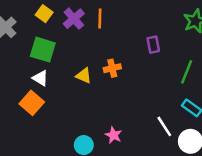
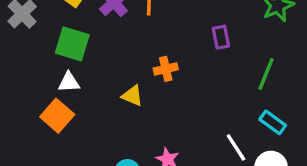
yellow triangle: (84, 76) -> (132, 96), moved
white triangle: (40, 78) -> (69, 82), turned -35

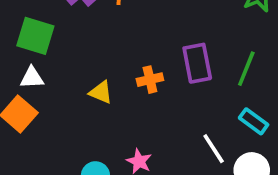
purple rectangle: (221, 37) -> (197, 63), moved, size x1.5
orange cross: (166, 69) -> (150, 80), moved

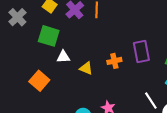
white triangle: (32, 78) -> (63, 57), moved

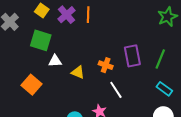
orange cross: (114, 61) -> (106, 65), turned 32
white line: (151, 101) -> (116, 90), moved

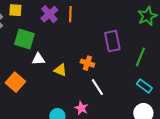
yellow square: (42, 11) -> (15, 10), moved, turned -32
purple rectangle: (132, 56) -> (112, 41), moved

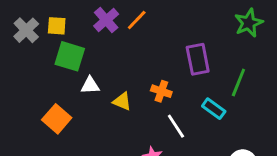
yellow square: (15, 10) -> (57, 26), moved
orange line: (70, 14) -> (137, 20), turned 42
cyan rectangle: (144, 86) -> (214, 109), moved

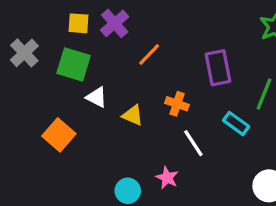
orange line: (137, 20) -> (149, 55), moved
yellow square: (57, 26) -> (79, 23), moved
gray cross: (26, 30) -> (24, 53), moved
white triangle: (90, 85) -> (97, 97), turned 30

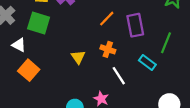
orange line: (149, 55) -> (107, 19), moved
white triangle: (97, 97) -> (19, 45), moved
yellow triangle: (133, 115) -> (78, 57), turned 32

